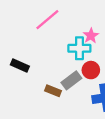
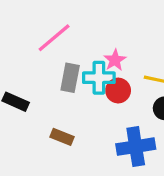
red circle: (91, 70) -> (118, 91), moved
gray rectangle: (71, 80) -> (70, 78), moved, turned -42

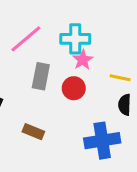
cyan cross: (99, 78) -> (75, 39), moved
red circle: (118, 91) -> (74, 88), moved

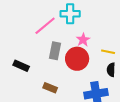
cyan cross: (75, 39) -> (70, 14), moved
red circle: (74, 88) -> (77, 59), size x1.5

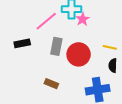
pink star: (83, 40) -> (83, 19), moved
black rectangle: (21, 66) -> (22, 43), moved, turned -35

